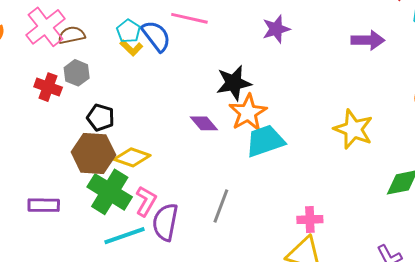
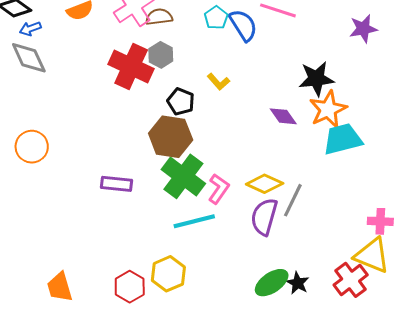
yellow L-shape: (131, 48) -> (218, 82), moved
red cross: (48, 87) -> (131, 67), size x1.6
yellow diamond: (132, 157) -> (265, 184), moved
purple semicircle: (165, 222) -> (264, 217), moved

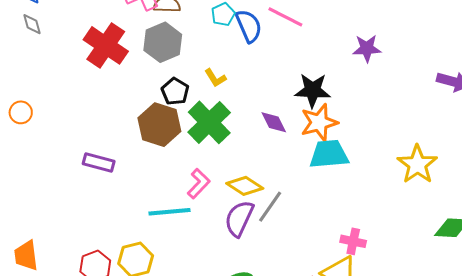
gray hexagon: (161, 55) -> (163, 42), size x1.5
gray diamond: (29, 58) -> (32, 24), size x0.6
red cross: (131, 67) -> (106, 45), moved
orange circle: (32, 147) -> (21, 112), size x0.7
green cross: (183, 176) -> (209, 122), moved

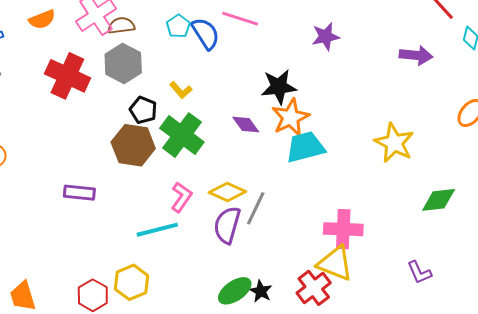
pink cross: (353, 241) -> (343, 229), size x1.5

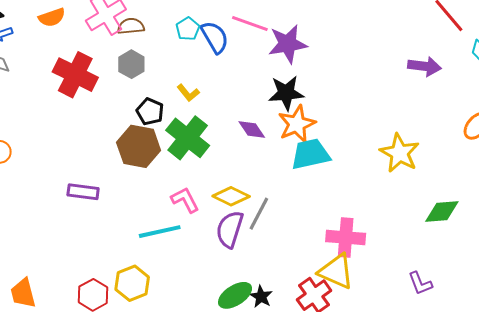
purple star: (326, 37) -> (288, 44), moved, size x1.4
gray hexagon: (123, 63) -> (131, 64), size x0.7
pink L-shape: (181, 197) -> (185, 200), turned -64

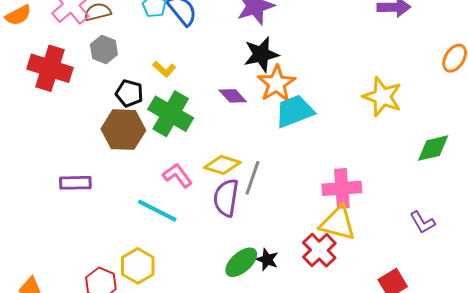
cyan line: (160, 232) -> (157, 211), turned 48

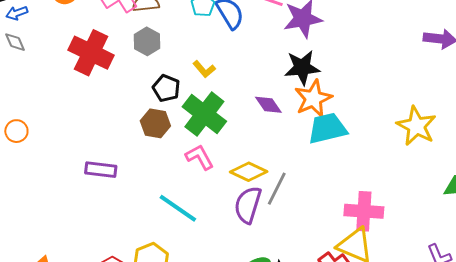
brown hexagon: (123, 130) -> (155, 123), size x0.7
pink L-shape: (177, 175) -> (200, 157), moved

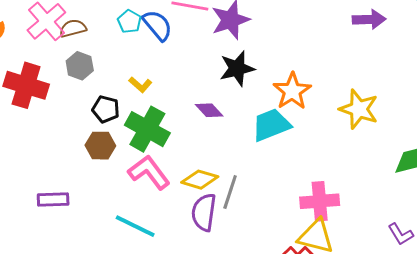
orange star: (313, 98) -> (292, 91), moved
pink L-shape: (200, 157) -> (149, 172), size x1.4

